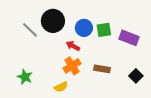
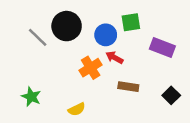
green square: (104, 30) -> (131, 22), moved
red arrow: (73, 46) -> (114, 58), moved
orange cross: (72, 66) -> (91, 68), moved

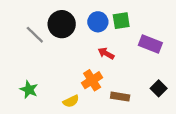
blue circle: (106, 35) -> (98, 22), moved
orange cross: (91, 68) -> (92, 80), moved
brown rectangle: (128, 87) -> (120, 97), moved

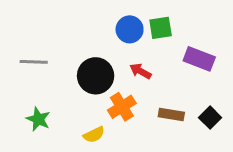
black circle: (62, 24) -> (96, 76), moved
gray line: (35, 35) -> (34, 62), moved, turned -42
brown rectangle: (120, 97) -> (171, 114), moved

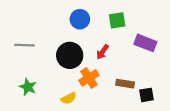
blue circle: (130, 29) -> (80, 19), moved
red arrow: (140, 71) -> (102, 52), turned -84
black square: (210, 118) -> (147, 95), moved, turned 35

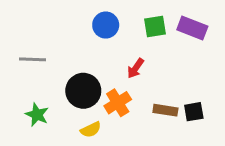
purple rectangle: (145, 43) -> (192, 28), moved
black circle: (70, 55) -> (83, 91), moved
black square: (147, 95) -> (194, 112), moved

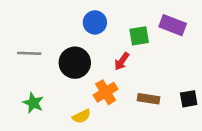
green square: (155, 27) -> (139, 36), moved
black circle: (83, 91) -> (75, 63), moved
black square: (194, 112) -> (189, 99), moved

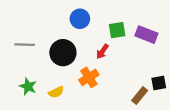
purple rectangle: (173, 25) -> (146, 35), moved
brown rectangle: (149, 99) -> (140, 95), moved, turned -60
yellow semicircle: (82, 116) -> (56, 92), moved

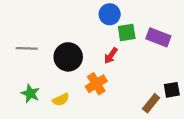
blue circle: (80, 19) -> (110, 14), moved

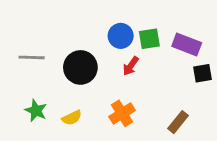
blue circle: (110, 14) -> (121, 36), moved
orange cross: (96, 84) -> (122, 113), moved
black square: (172, 90) -> (202, 73), moved

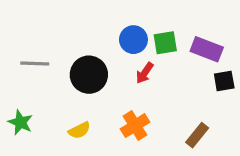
green star: (36, 111) -> (20, 122), moved

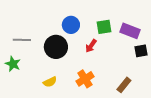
blue circle: (133, 40) -> (71, 25), moved
green star: (20, 122) -> (13, 64), moved

